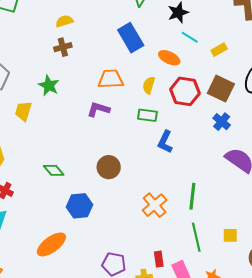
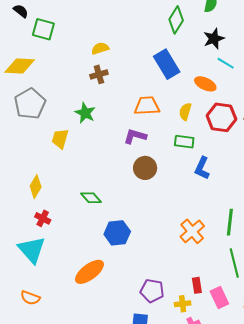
brown circle: (109, 167) -> (145, 168), moved

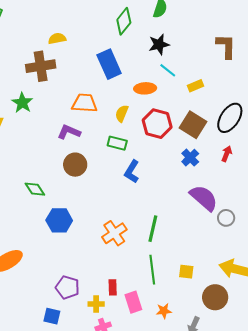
yellow semicircle: (100, 48) -> (57, 39), moved
brown cross: (99, 74) -> (41, 66), size x1.6
orange ellipse: (205, 84) -> (145, 88), turned -35
green diamond: (91, 198) -> (35, 189), moved
blue hexagon: (117, 233) -> (59, 220), moved

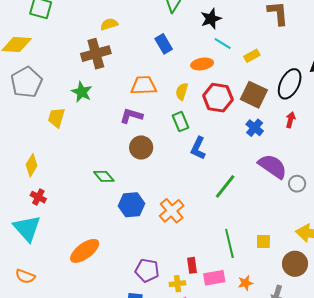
blue rectangle: (109, 64) -> (164, 44), size x0.7
green rectangle: (117, 143) -> (180, 122), turned 60
green line: (153, 229) -> (225, 186), moved, turned 32
orange cross: (114, 233) -> (172, 211), moved
pink rectangle: (133, 302) -> (214, 278), turned -75

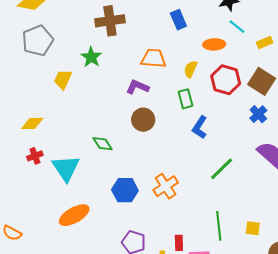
yellow diamond: (32, 165) -> (32, 123), turned 50
red cross: (38, 197) -> (35, 156), turned 35
blue hexagon: (132, 205) -> (125, 190), moved
cyan triangle: (27, 228) -> (66, 168), moved

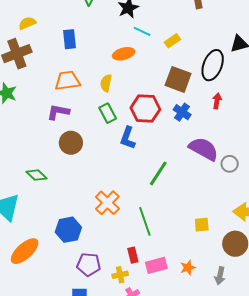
blue rectangle: (178, 20) -> (69, 39), moved, turned 30
red hexagon: (226, 80) -> (145, 109), moved
blue hexagon: (125, 190) -> (68, 230), moved
green line: (219, 226) -> (145, 221), moved

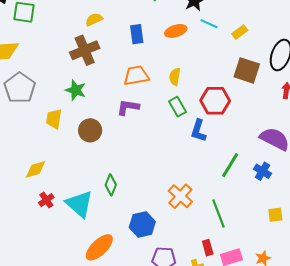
orange ellipse: (124, 54) -> (176, 31), moved
blue cross: (182, 112) -> (262, 171), moved
brown circle: (71, 143) -> (90, 130), moved
green diamond: (37, 175) -> (111, 185), moved, turned 70

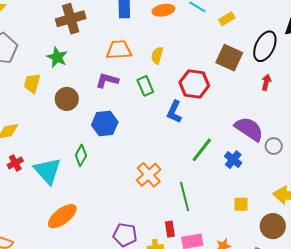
green rectangle: (177, 107) -> (145, 86), moved
blue hexagon: (142, 224) -> (105, 123), moved

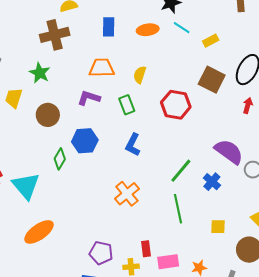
blue L-shape: (174, 112) -> (133, 145), moved
green diamond: (81, 155) -> (60, 159), moved
green line: (185, 196) -> (178, 209), moved

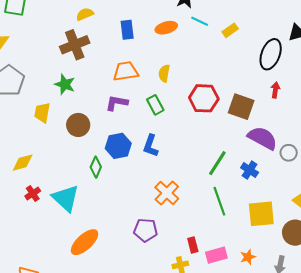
brown square: (212, 80) -> (241, 107), moved
blue L-shape: (133, 145) -> (151, 146), moved
yellow square: (218, 227) -> (261, 214), size x1.8
purple pentagon: (101, 253) -> (145, 230), moved

